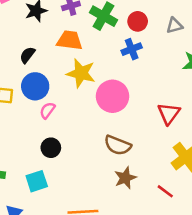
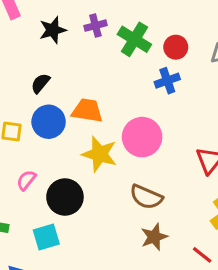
orange trapezoid: (70, 40) -> (87, 111), moved
yellow star: (81, 73) -> (100, 154), moved
pink semicircle: (47, 110) -> (26, 180), moved
black circle: (51, 148) -> (65, 197), size x1.5

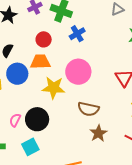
red circle: (176, 47) -> (44, 39), moved
blue cross: (167, 81) -> (77, 34), moved
pink semicircle: (26, 180) -> (15, 120), moved

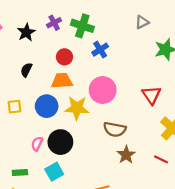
blue circle: (17, 74) -> (47, 106), moved

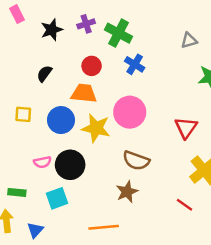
blue cross: (100, 50) -> (135, 64), turned -35
pink semicircle: (37, 144) -> (42, 162), turned -136
brown star: (126, 155) -> (127, 192), moved

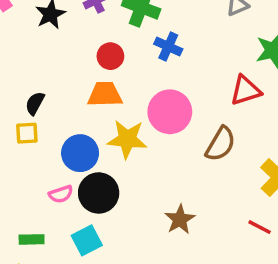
black semicircle: (44, 74) -> (35, 103), moved
blue circle: (61, 120) -> (80, 153), moved
red triangle: (186, 128) -> (246, 90), moved, turned 45
brown semicircle: (136, 161) -> (220, 144), moved, turned -72

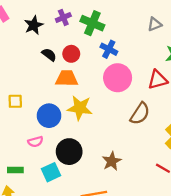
black semicircle: (35, 103) -> (49, 55), moved, turned 96
pink circle: (170, 112) -> (118, 78), moved
black circle: (99, 193) -> (69, 152), moved

